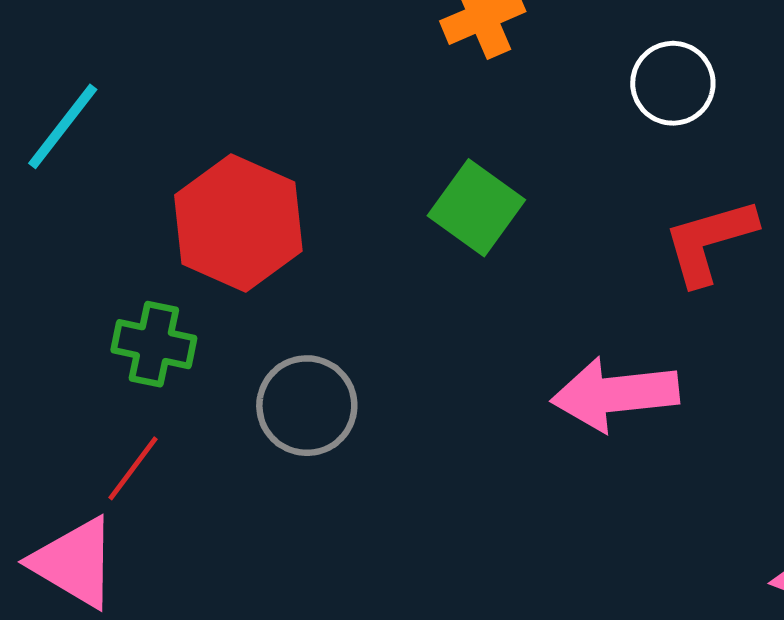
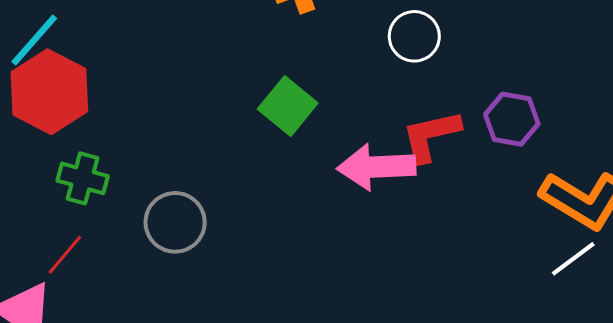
red hexagon: (238, 223) -> (49, 92), moved
pink arrow: (615, 394) -> (376, 167), moved

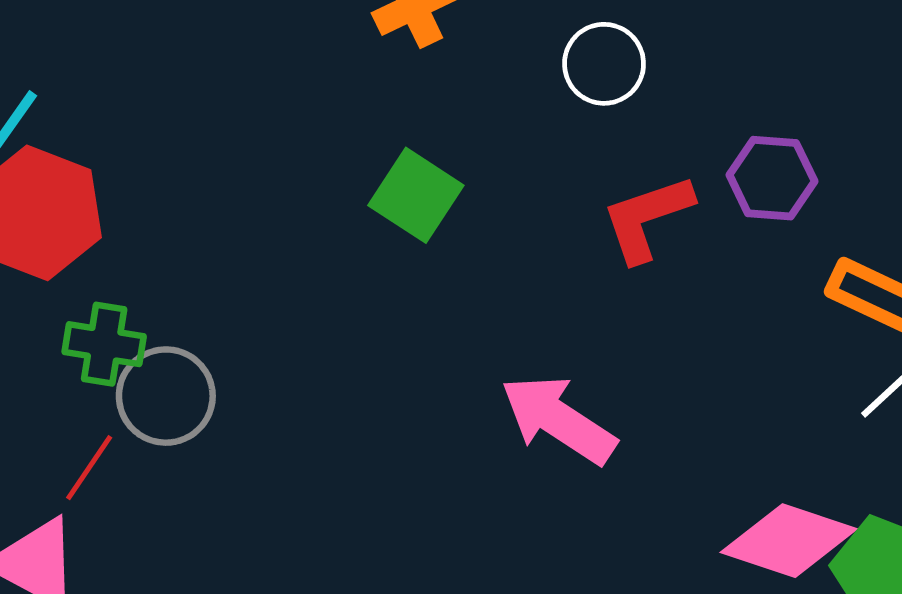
pink arrow: (376, 167) -> (558, 420), moved, turned 42
gray circle: (175, 222) -> (166, 396), moved

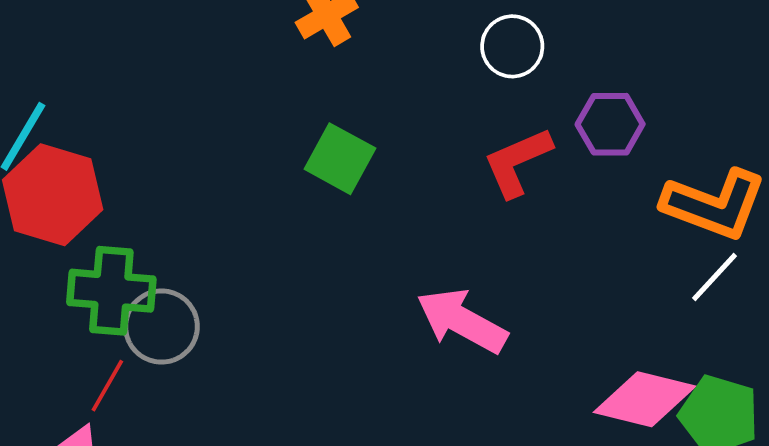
white circle: (604, 64) -> (512, 46), moved
green cross: (104, 344) -> (111, 291), size x1.4

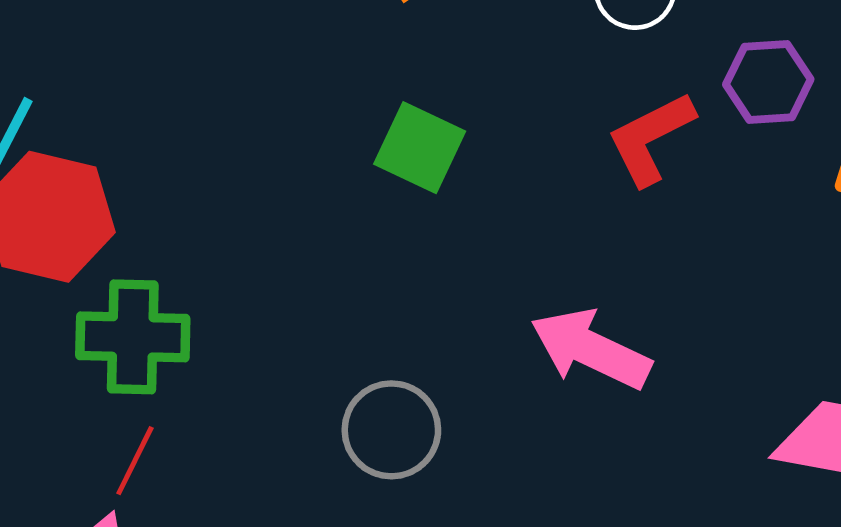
gray circle: (161, 327) -> (391, 430), moved

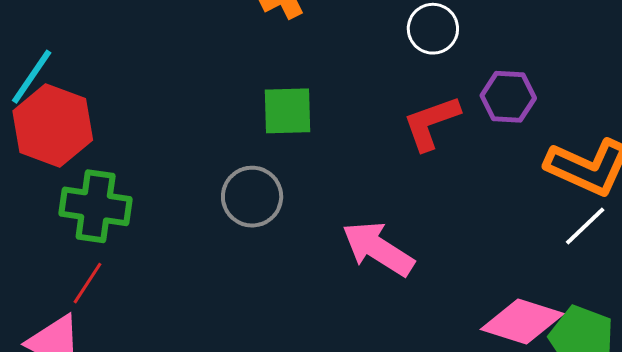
green square: (420, 148) -> (288, 111), turned -34
gray circle: (391, 430) -> (252, 197), moved

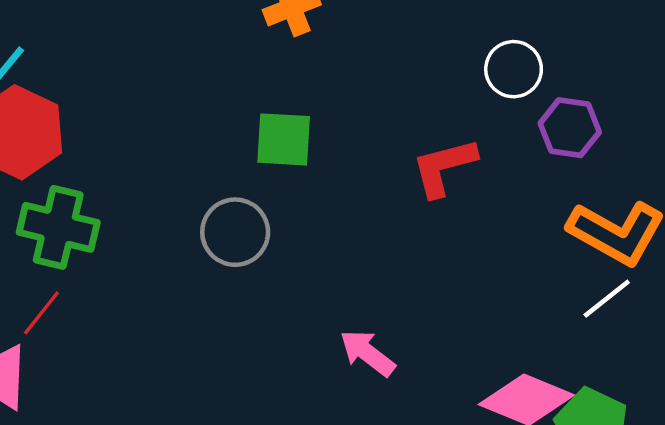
white circle: (433, 29) -> (514, 69), moved
purple hexagon: (508, 97) -> (570, 128), moved
pink arrow: (378, 249) -> (367, 353), moved, size x0.7

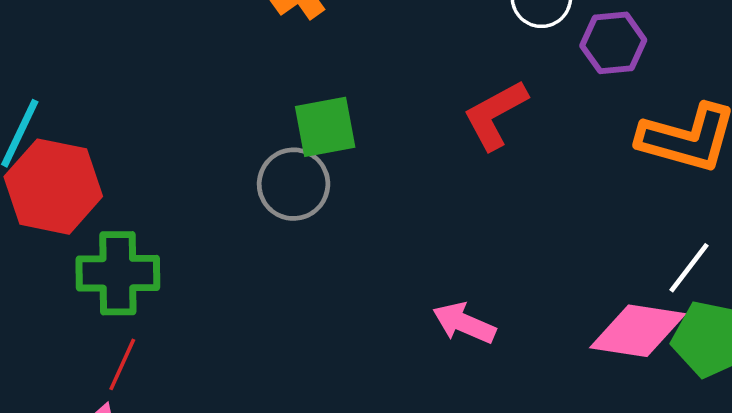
gray circle: (235, 232) -> (294, 184), moved
white line: (607, 299) -> (689, 268), moved

